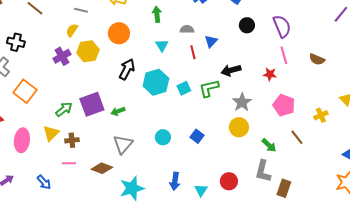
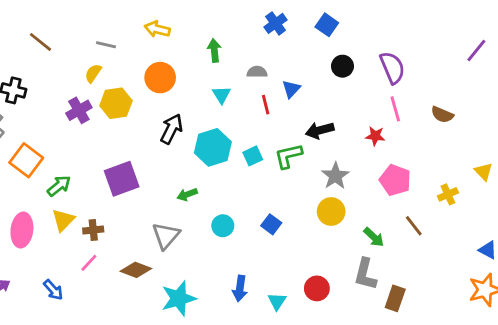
green arrow: (64, 109) -> (59, 186), moved
green arrow: (118, 111) -> (187, 194), moved
pink line: (69, 163) -> (89, 263), turned -48

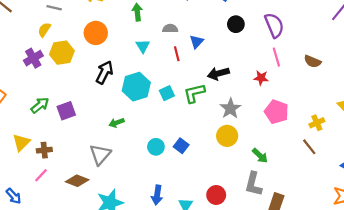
purple square: (122, 179) -> (66, 111), size x0.7
green arrow: (59, 186) -> (40, 105), moved
cyan circle: (223, 226) -> (156, 147), moved
brown line: (414, 226) -> (309, 147), moved

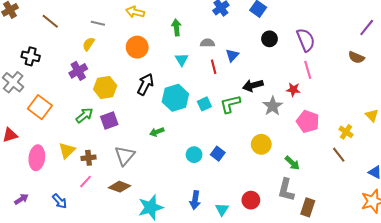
yellow hexagon: (62, 53) -> (105, 87), moved
brown semicircle: (313, 61) -> (356, 57), moved
gray star: (230, 108) -> (273, 106), moved
yellow cross: (317, 123) -> (346, 132), turned -32
gray triangle: (100, 154) -> (125, 156), moved

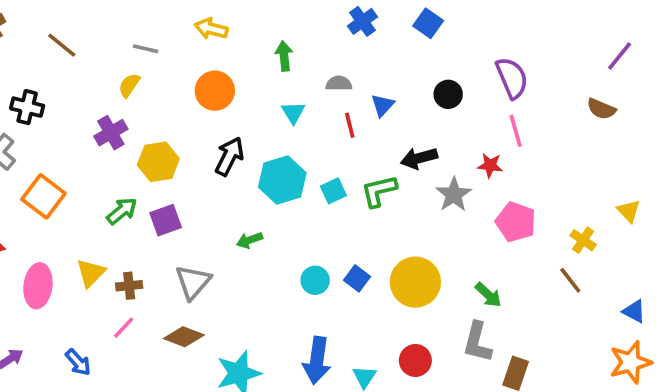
black circle: (269, 39) -> (448, 94), moved
yellow circle: (261, 144) -> (415, 282), moved, size x1.4
blue arrow: (195, 200) -> (317, 360), size x1.4

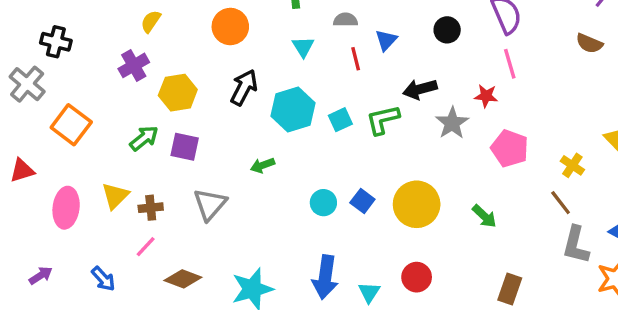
purple square: (166, 220) -> (185, 147), turned 32
brown diamond: (184, 337) -> (183, 279), moved
gray L-shape: (477, 342) -> (576, 245), moved

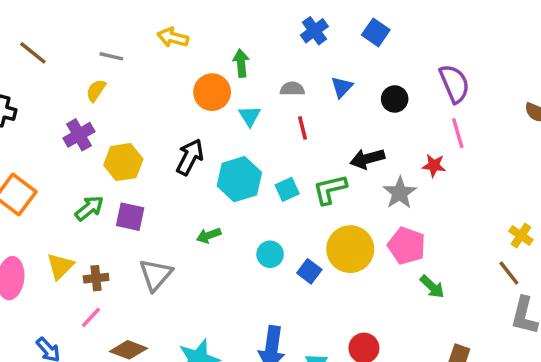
orange circle: (230, 27) -> (212, 92), moved
blue triangle: (386, 40) -> (342, 87), moved
pink pentagon: (510, 148) -> (407, 246), moved
cyan circle: (323, 203) -> (270, 254), moved
yellow circle: (417, 204) -> (350, 249), moved

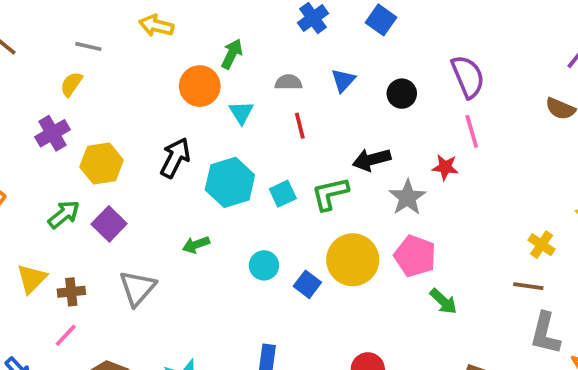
green arrow: (241, 63) -> (232, 54), turned 32
purple square: (130, 217) -> (109, 224), turned 32
brown line: (509, 273) -> (528, 286), turned -44

